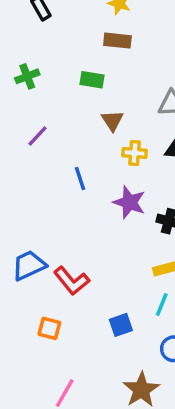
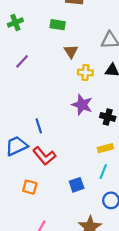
blue line: (80, 179) -> (39, 126), moved

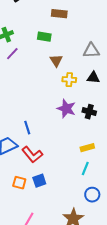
purple line: (22, 61) -> (12, 54), moved
black cross: (108, 117) -> (89, 112), moved
blue square: (77, 185) -> (39, 181), moved

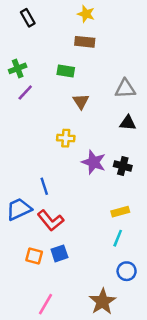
yellow cross: (69, 80) -> (66, 138), moved

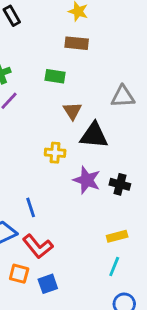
black triangle: (128, 123) -> (94, 135), moved, size x1.5
orange square: (34, 256) -> (19, 274), moved

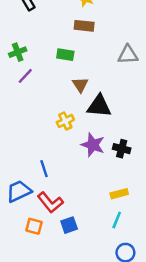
gray triangle: (123, 96) -> (128, 55), moved
yellow cross: (55, 153) -> (65, 121), turned -30
blue square: (48, 284) -> (69, 225), moved

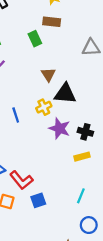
green rectangle: (65, 55) -> (35, 39), moved, turned 56
yellow cross: (65, 121) -> (44, 107), moved
blue line: (44, 169) -> (16, 115), moved
yellow rectangle: (119, 194) -> (82, 157), moved

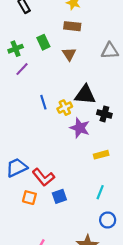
green rectangle: (35, 39) -> (43, 42), moved
brown triangle: (48, 75) -> (69, 54), moved
blue line: (16, 115) -> (43, 102), moved
black cross: (85, 132) -> (104, 114), moved

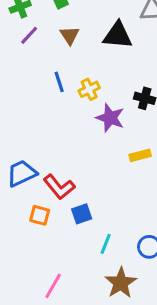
brown triangle: (69, 54) -> (70, 35), moved
black triangle: (85, 95) -> (118, 35), moved
cyan line: (100, 192) -> (106, 244), moved

